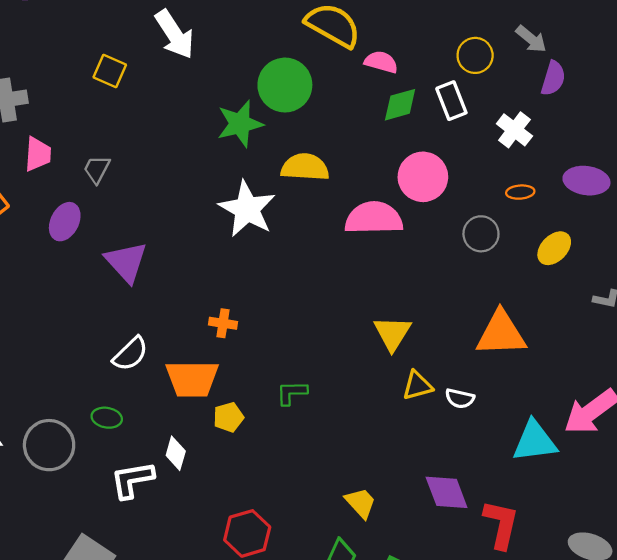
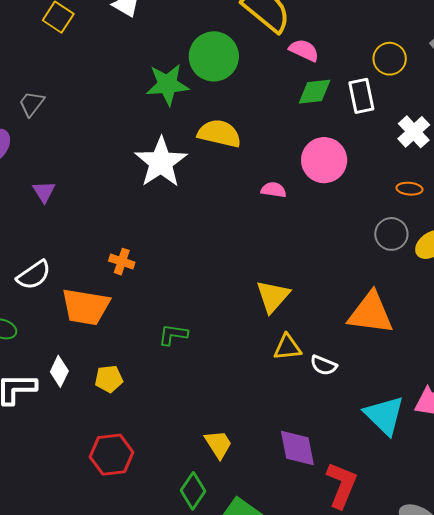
pink semicircle: (374, 218) -> (274, 190), size x0.5
gray circle: (481, 234) -> (391, 234), moved
purple triangle: (126, 262) -> (44, 192), size x0.6
yellow pentagon: (228, 417) -> (109, 379), moved
cyan triangle: (535, 441) -> (384, 415), turned 42

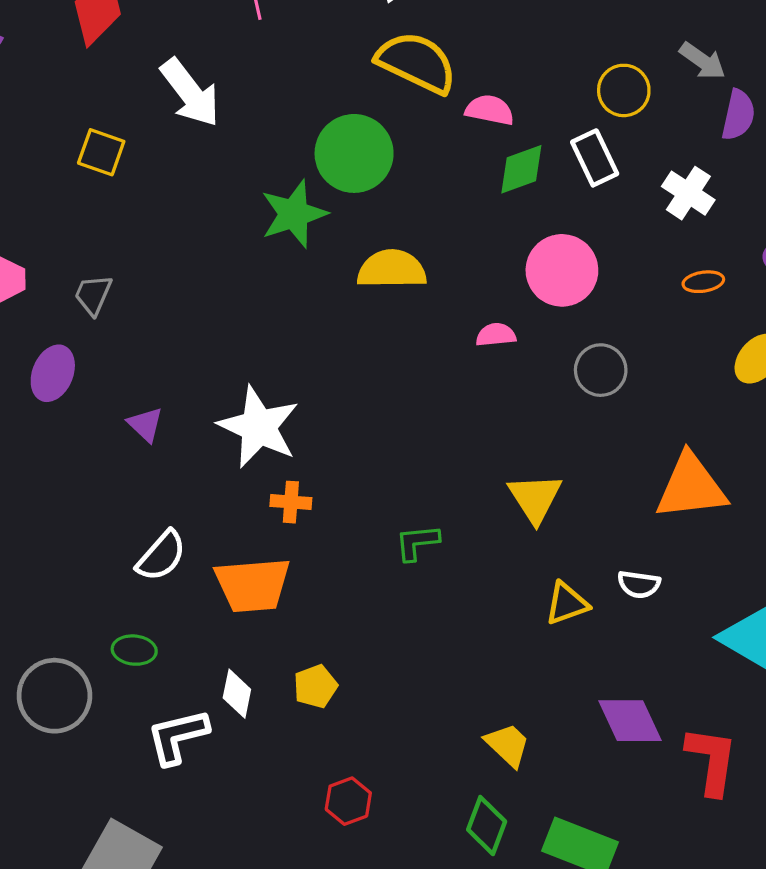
white star: (161, 162) -> (259, 427), moved
gray circle: (391, 234) -> (601, 370), moved
green L-shape: (173, 335) -> (417, 542), moved
yellow triangle: (287, 347) -> (567, 603), moved
red hexagon: (112, 455) -> (348, 801), size x0.7

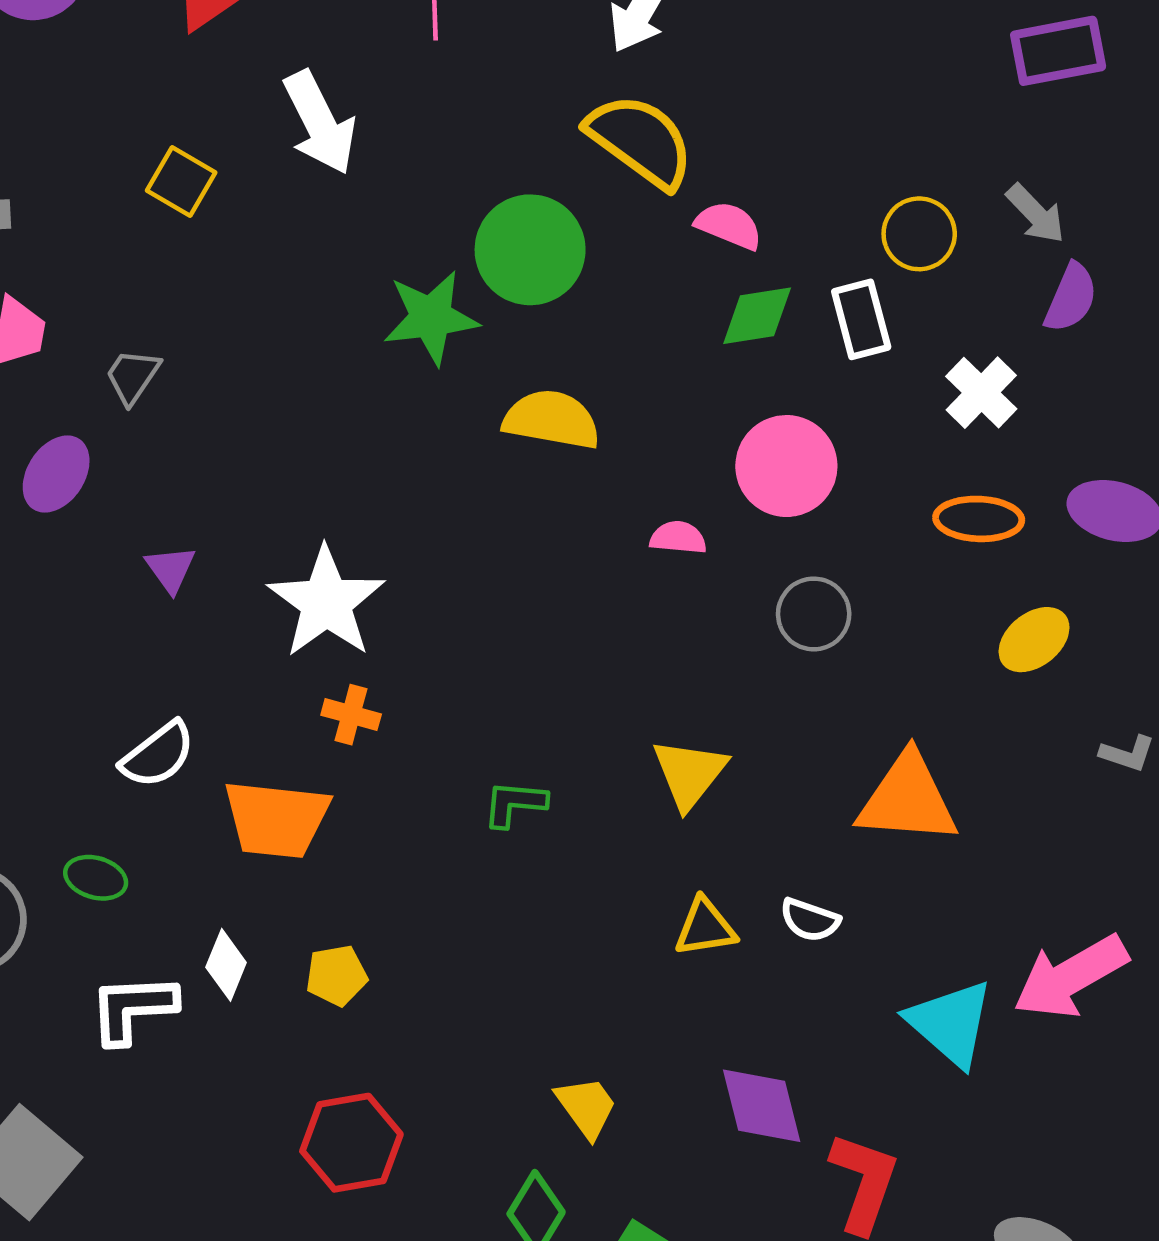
orange ellipse: (703, 282) -> (979, 519), size x1.5
red hexagon: (348, 801) -> (351, 1143), size x1.5

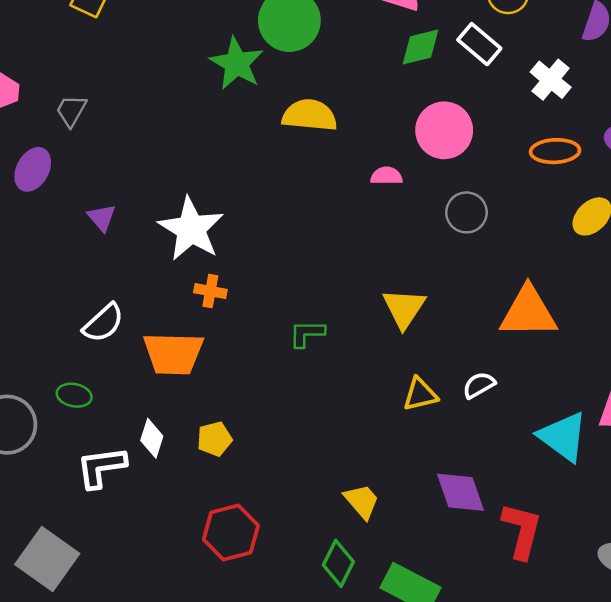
green star: (431, 317) -> (237, 63), turned -30
white rectangle: (861, 319) -> (479, 44), turned -30
white semicircle: (810, 920) -> (479, 385), turned 136

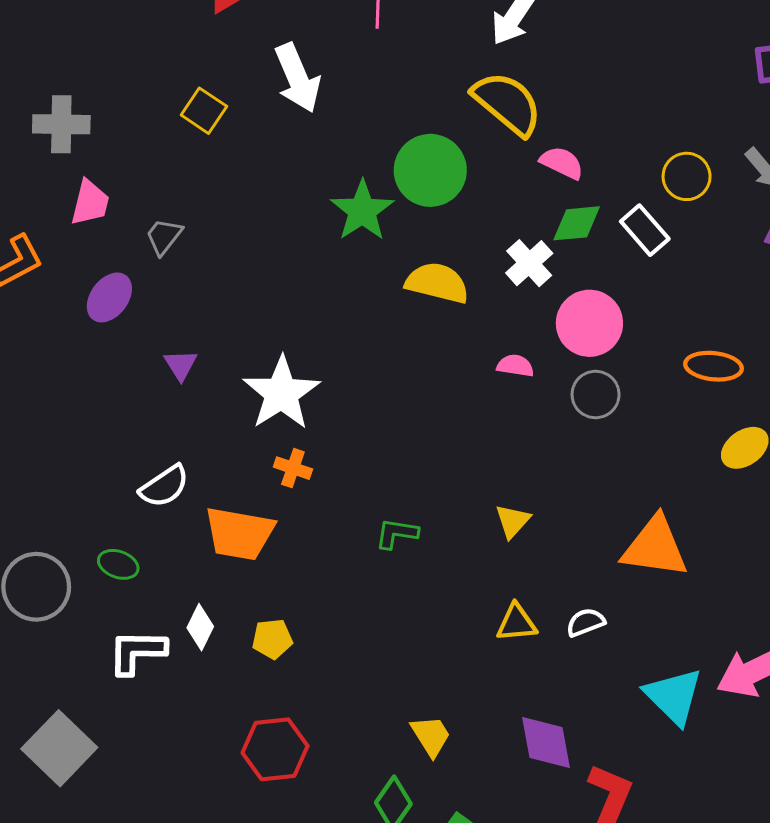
white cross: (551, 80) -> (529, 263), moved
gray circle: (466, 212) -> (596, 395), moved
yellow triangle: (404, 308) -> (513, 521), size x0.7

